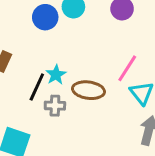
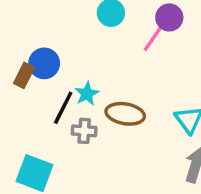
blue circle: (45, 17) -> (44, 63), moved
pink line: (127, 68) -> (155, 36), moved

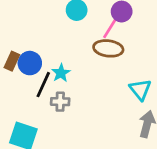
blue circle: (44, 63) -> (30, 63), moved
brown ellipse: (125, 114) -> (108, 48), moved

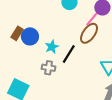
brown ellipse: (108, 48) -> (89, 33), turned -70
black line: (43, 85) -> (69, 54), moved

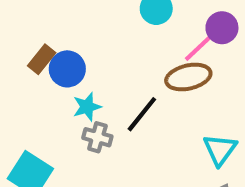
brown ellipse: (89, 33) -> (188, 77), turned 35
cyan star: (52, 47) -> (87, 107), moved

